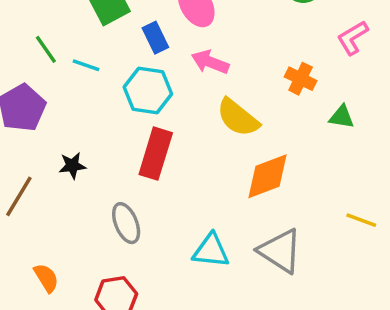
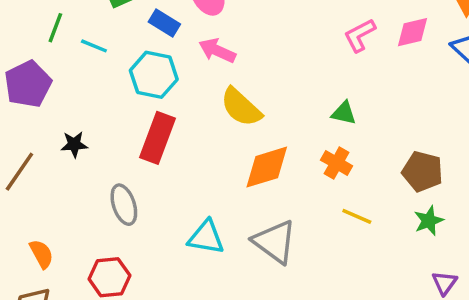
blue rectangle: (155, 38) -> (164, 23), turned -36
green line: (46, 49) -> (55, 28), turned 52
orange cross: (301, 79) -> (337, 163), moved

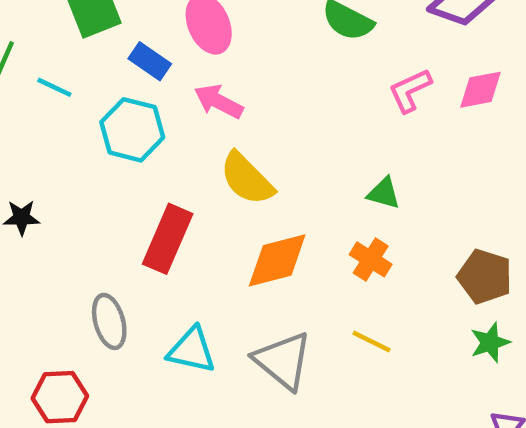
red rectangle: (157, 138) -> (168, 239), moved
gray ellipse: (124, 205) -> (109, 321), moved
yellow line: (357, 216) -> (372, 341), moved

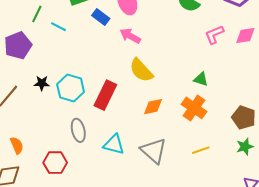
cyan hexagon: (132, 130) -> (71, 88), moved
orange cross: (371, 259) -> (194, 108), size x1.4
orange diamond: (277, 260) -> (153, 107), size x0.7
yellow line: (372, 341) -> (201, 150), moved, turned -48

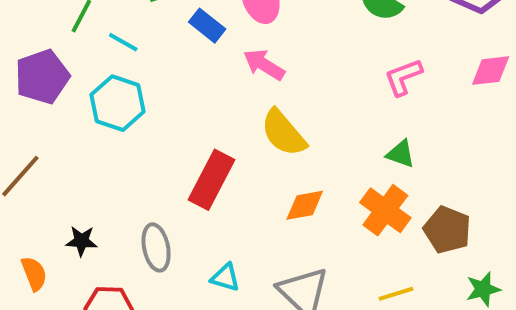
pink L-shape: (214, 35) -> (403, 77), moved
black star: (42, 83) -> (81, 241), moved
cyan hexagon: (71, 88) -> (118, 103), moved
brown pentagon: (244, 118) -> (447, 230), moved
cyan triangle: (114, 144) -> (225, 277), size x0.7

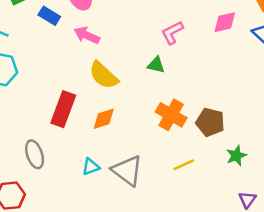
green triangle: (401, 154) -> (156, 65), moved
orange diamond: (305, 205) -> (104, 119), moved
cyan triangle: (225, 277) -> (91, 167), moved, turned -30

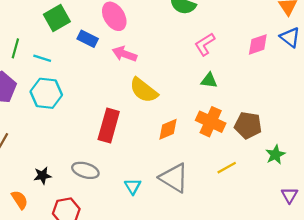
pink diamond: (225, 22) -> (258, 44), moved
green triangle: (156, 65) -> (209, 80), moved
orange diamond: (104, 119) -> (168, 129), moved
gray ellipse: (35, 154) -> (85, 170), turned -50
cyan triangle: (91, 167) -> (133, 186), moved, turned -36

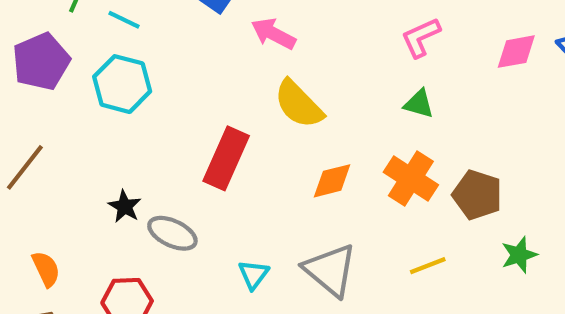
black star: (42, 176) -> (125, 206), moved, turned 30

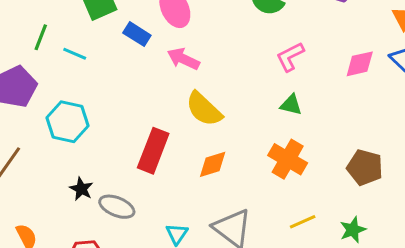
cyan hexagon: (122, 84) -> (67, 122), moved
orange diamond: (332, 181) -> (213, 164), moved
brown pentagon: (477, 195) -> (365, 167), moved
green star: (519, 255) -> (353, 230), moved

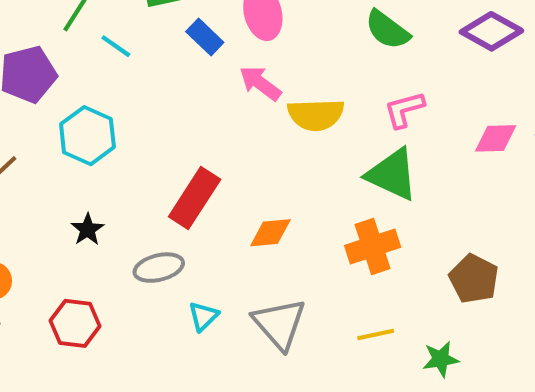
green triangle: (291, 105) -> (392, 174), size x1.8
yellow semicircle: (204, 109) -> (316, 115), moved, turned -57
orange cross: (288, 159) -> (373, 246), turned 30
gray ellipse: (117, 207) -> (159, 268), moved, turned -48

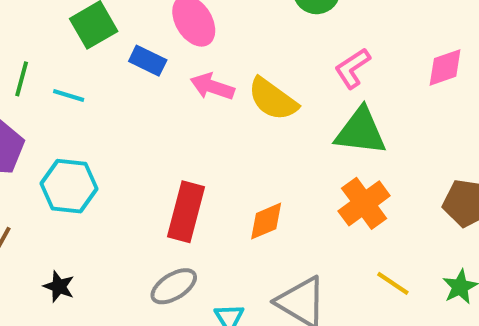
yellow semicircle: (316, 115) -> (273, 99), turned 56
black star: (87, 229) -> (59, 287), moved
yellow line: (376, 335) -> (393, 283), turned 64

